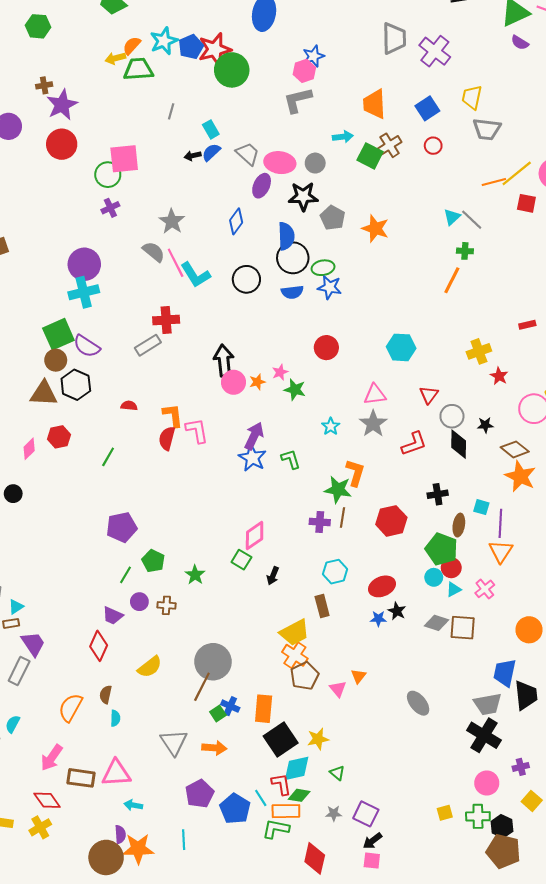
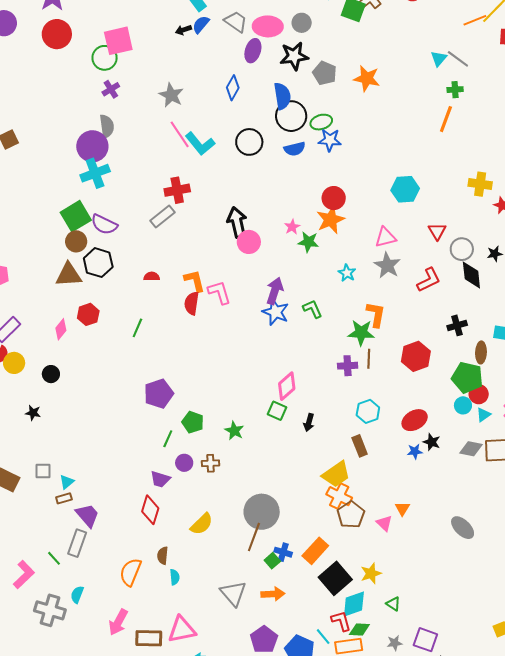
gray semicircle: (154, 252) -> (107, 126), moved, turned 50
yellow cross: (479, 351) -> (480, 184), turned 35
orange star: (257, 382) -> (331, 220), moved, size x1.8
orange rectangle: (264, 709) -> (315, 551), turned 44

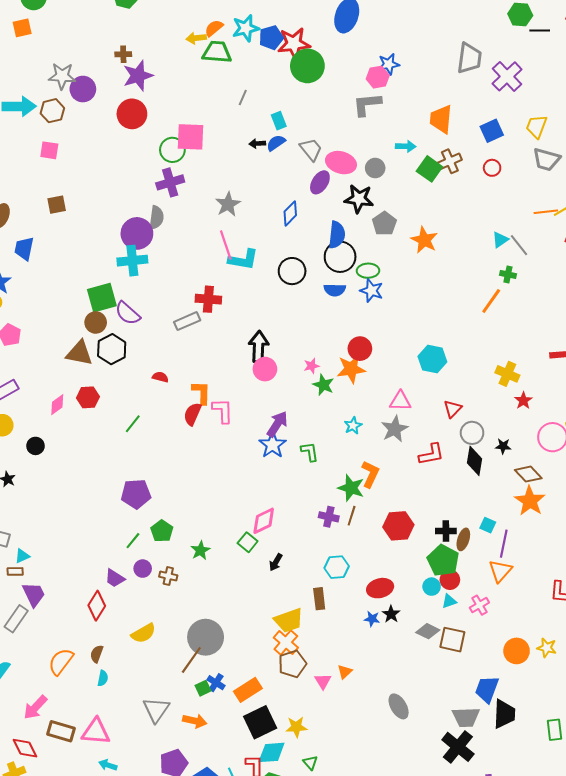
purple cross: (111, 89) -> (170, 182), size x1.5
cyan L-shape: (200, 144) -> (243, 260), turned -56
black cross: (457, 325) -> (446, 531), moved

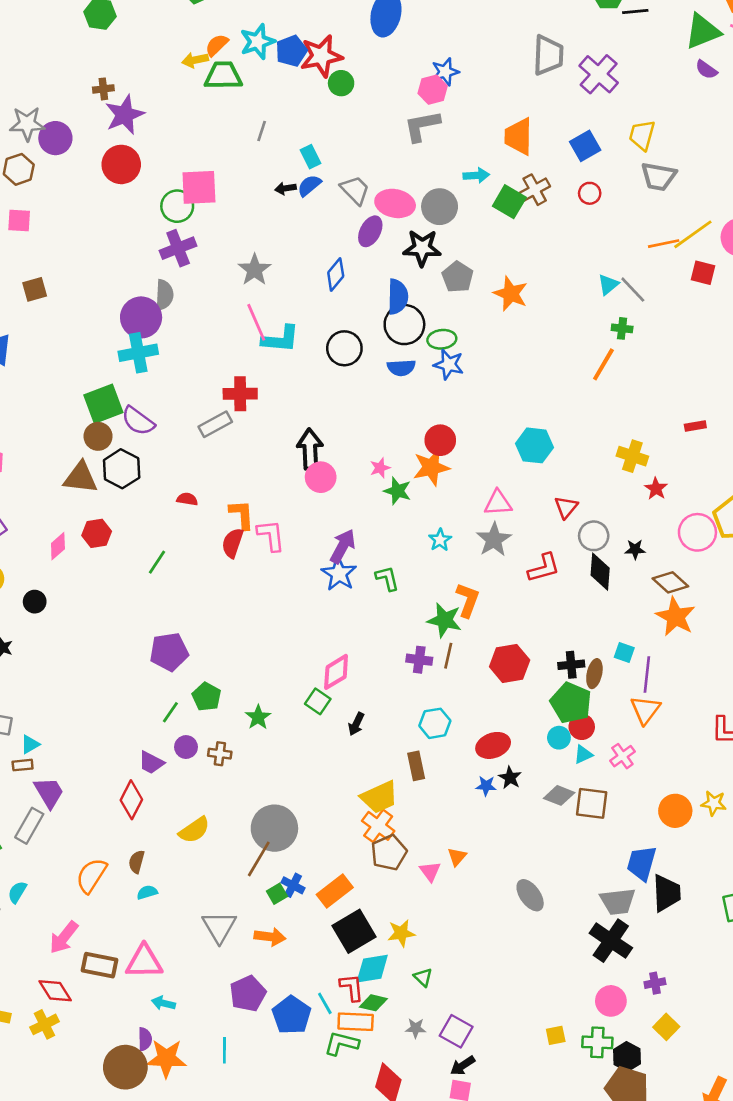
green circle: (307, 66) -> (341, 83), size x0.6
gray circle: (375, 168) -> (440, 207), size x1.4
cyan semicircle: (103, 678) -> (147, 892), turned -112

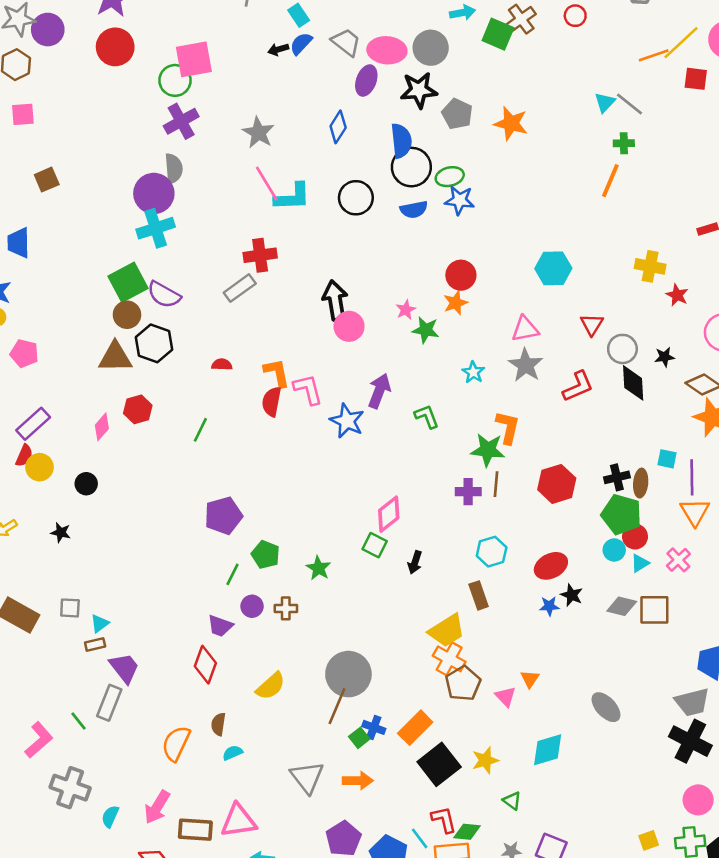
orange star: (431, 467) -> (456, 303), size x0.7
blue star: (339, 574) -> (347, 421), moved
cyan semicircle: (17, 892) -> (110, 816), moved
cyan diamond: (372, 969) -> (548, 750), moved

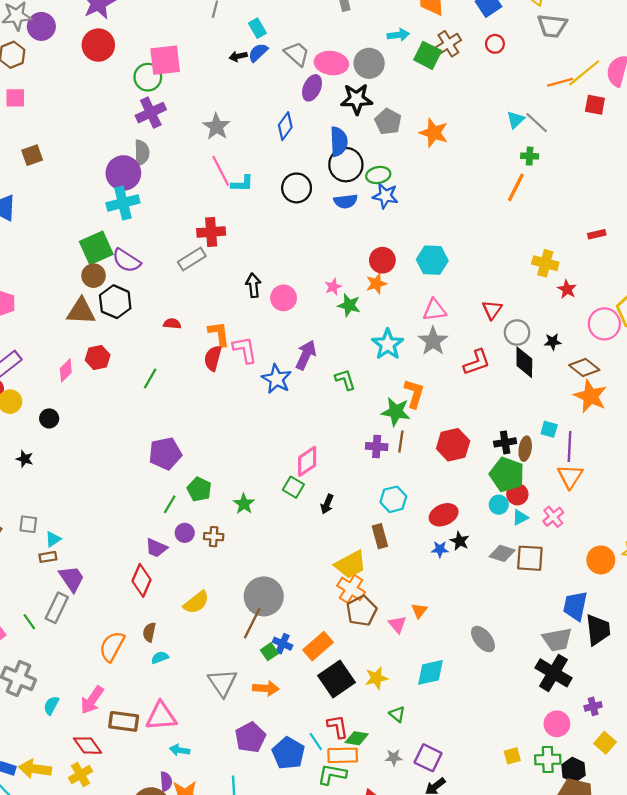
cyan L-shape: (292, 197) -> (242, 184), size x0.7
cyan hexagon: (553, 268) -> (432, 260), moved
black arrow: (335, 300) -> (253, 285), moved, size x0.7
cyan star: (473, 372) -> (388, 344), size x1.6

